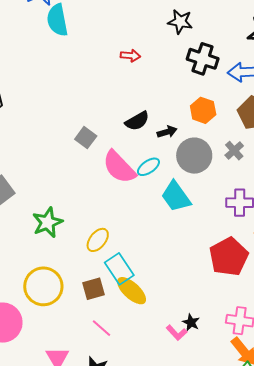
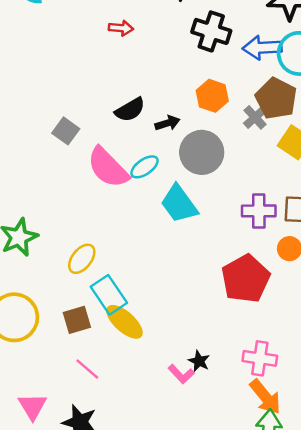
gray cross: (234, 151) -> (255, 117), moved

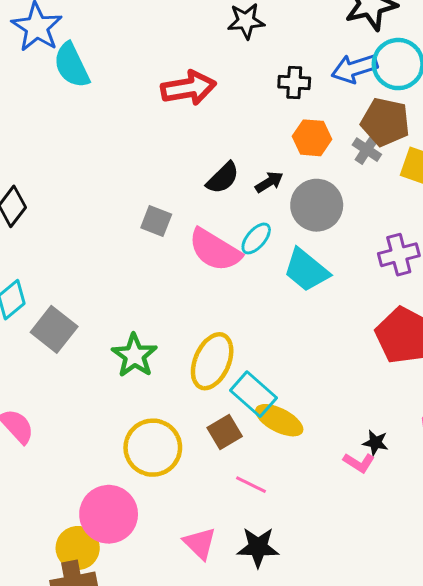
red arrow: (121, 28) -> (188, 88), size x1.8
black cross: (211, 31) -> (294, 83), moved, size x0.7
yellow ellipse: (82, 259) -> (212, 361), size x1.5

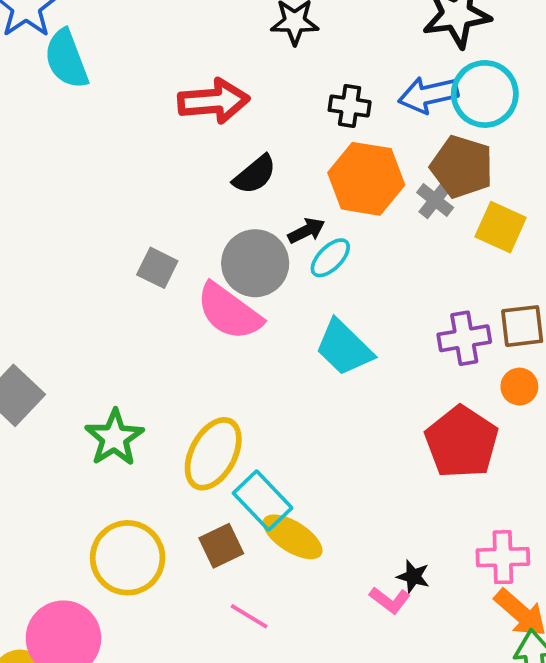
orange hexagon: (312, 138) -> (366, 179), size x1.5
black semicircle: (223, 178) -> (255, 175), moved
gray circle: (317, 205) -> (255, 263), moved
cyan ellipse: (256, 238) -> (330, 258), moved

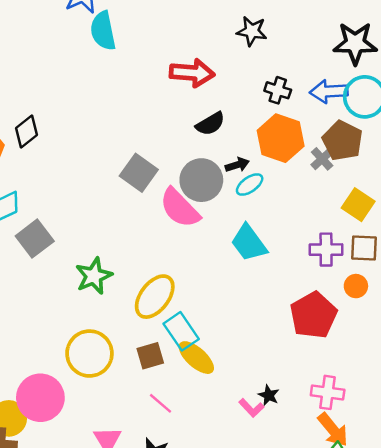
yellow square: (501, 227) -> (358, 205), moved
gray square: (157, 268) -> (139, 173), size x1.4

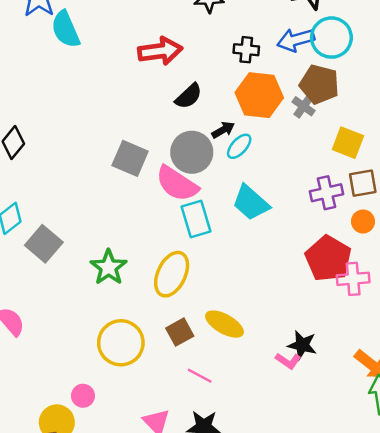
cyan rectangle: (181, 331) -> (196, 219), moved, turned 30
pink cross: (328, 392) -> (353, 279), moved
black star: (269, 395) -> (302, 345), size x1.4
pink circle: (40, 398) -> (83, 396), size x0.5

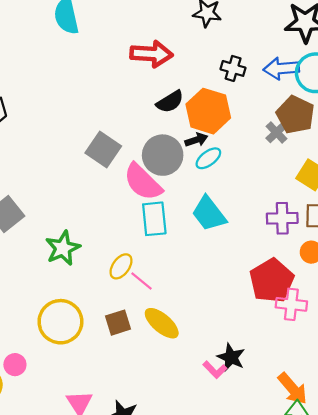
orange hexagon: (259, 95) -> (208, 111), moved
yellow ellipse: (172, 274) -> (121, 266), size x0.6
pink line: (200, 376) -> (142, 281), moved

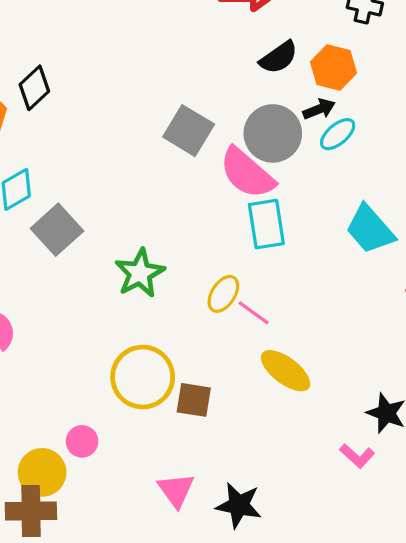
orange hexagon: (208, 111) -> (333, 67), size x0.7
cyan trapezoid: (209, 214) -> (370, 229), moved
brown square: (118, 323) -> (194, 400), moved, turned 30
pink L-shape: (215, 370) -> (357, 456), moved

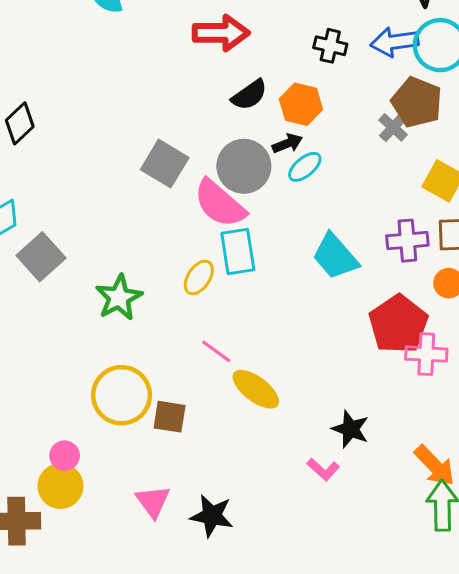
yellow ellipse: (223, 294) -> (199, 277), moved
pink line: (254, 313) -> (216, 351), moved
yellow circle: (42, 472) -> (60, 486), moved

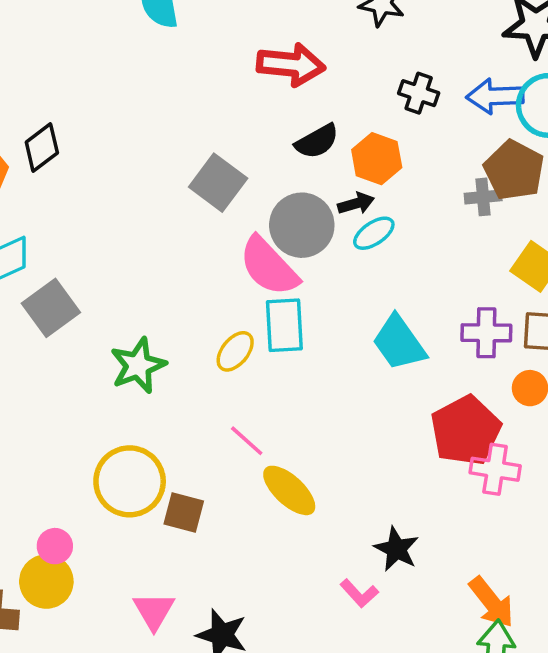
gray cross: (393, 127) -> (483, 197), turned 36
gray square: (165, 164) -> (218, 183), moved

